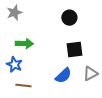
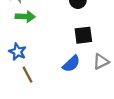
green arrow: (24, 44) -> (25, 17), moved
brown line: (23, 86) -> (27, 75), turned 56

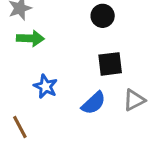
blue star: (18, 52) -> (45, 86), moved
brown line: (27, 75) -> (20, 127), moved

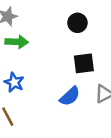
blue star: (45, 86) -> (14, 82), moved

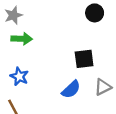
black circle: (77, 23) -> (95, 13), moved

